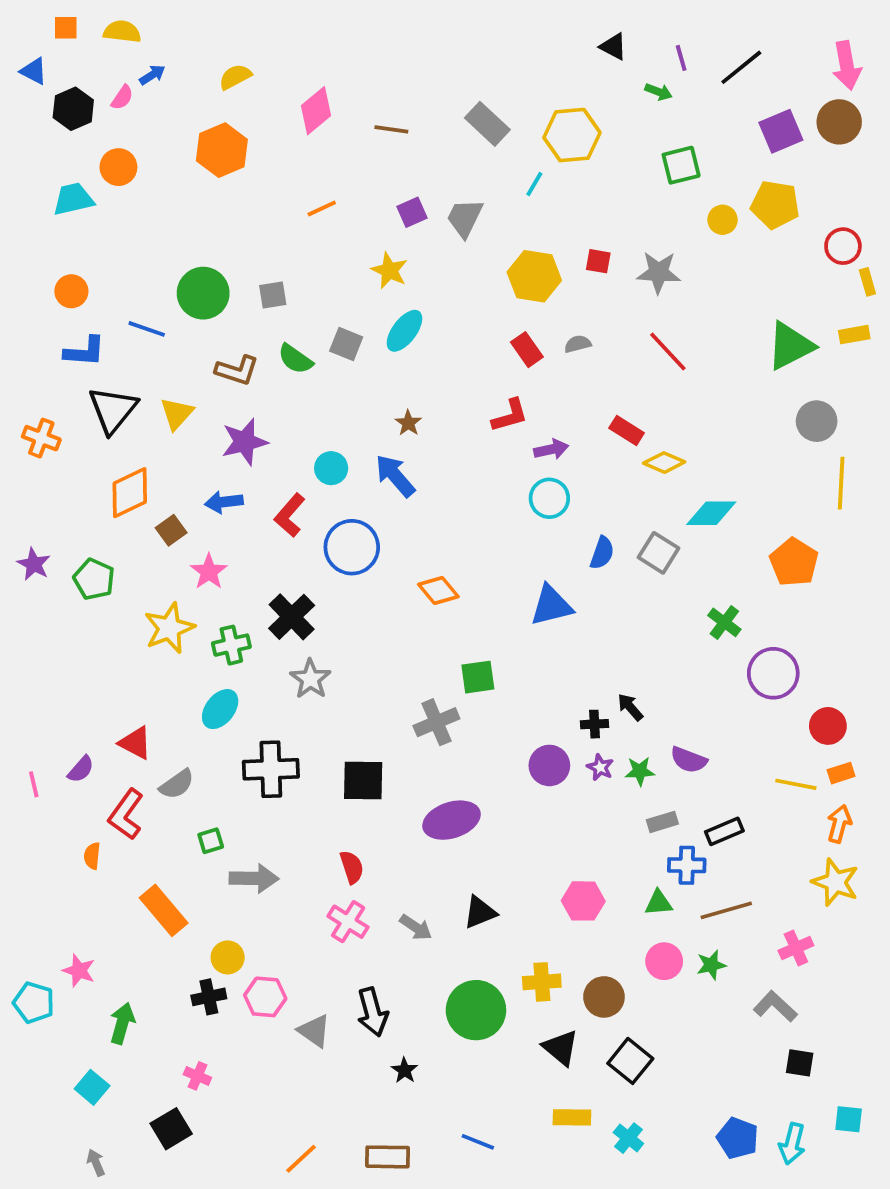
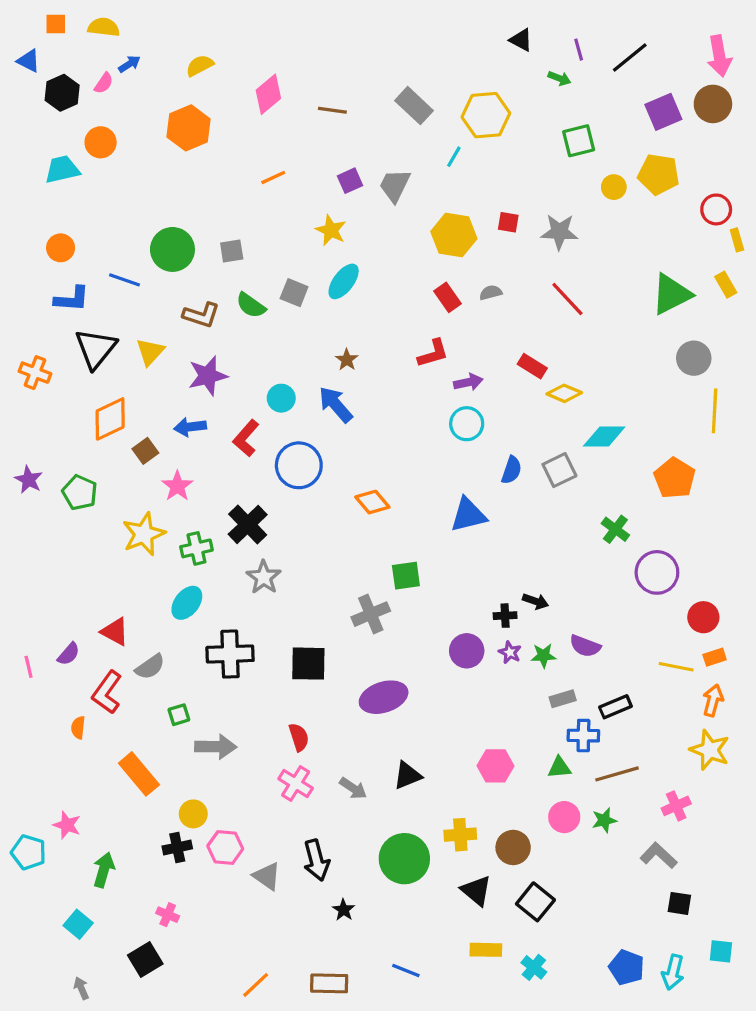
yellow rectangle: (854, 335) -> (726, 285), turned 70
gray square: (659, 553) -> (559, 470), turned 32
black arrow: (630, 707) -> (535, 601), turned 150

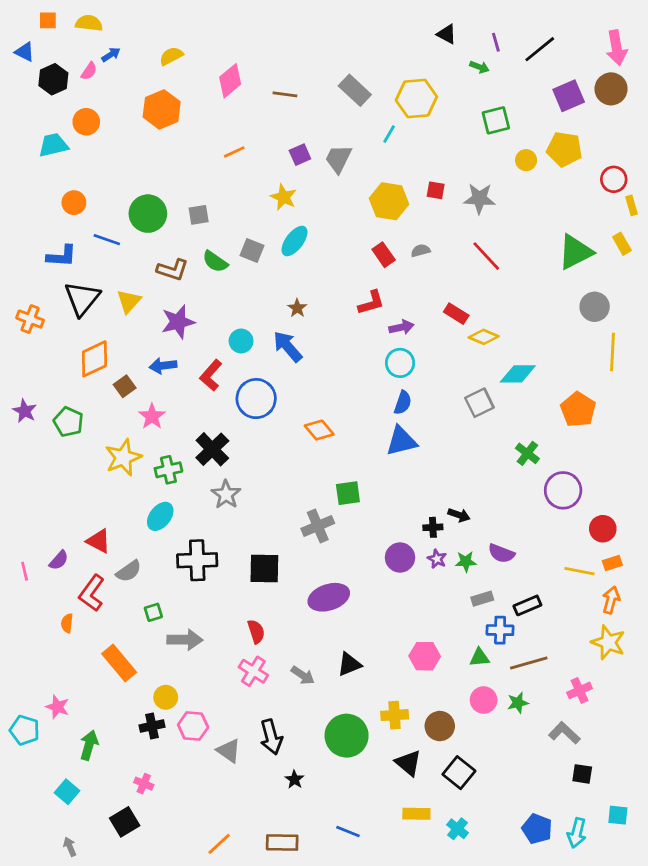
orange circle: (61, 248) -> (74, 203), moved
blue semicircle: (511, 470) -> (403, 403), moved

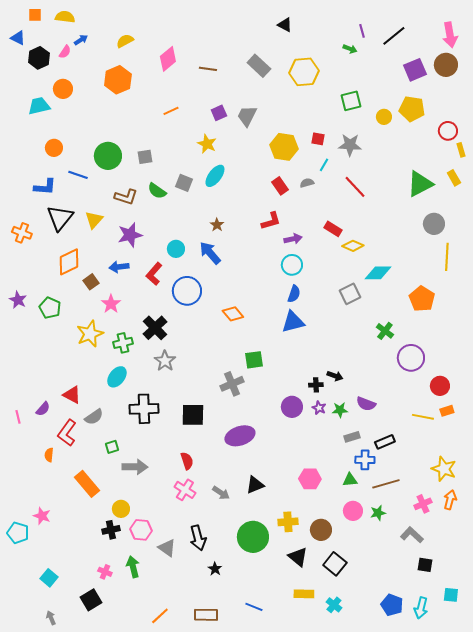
black triangle: (447, 34) -> (285, 25), moved
green square: (496, 120) -> (351, 101), moved
cyan line: (389, 134) -> (324, 165), moved
orange arrow: (611, 600) -> (450, 500), moved
green arrow: (89, 745) -> (133, 567), moved, turned -30

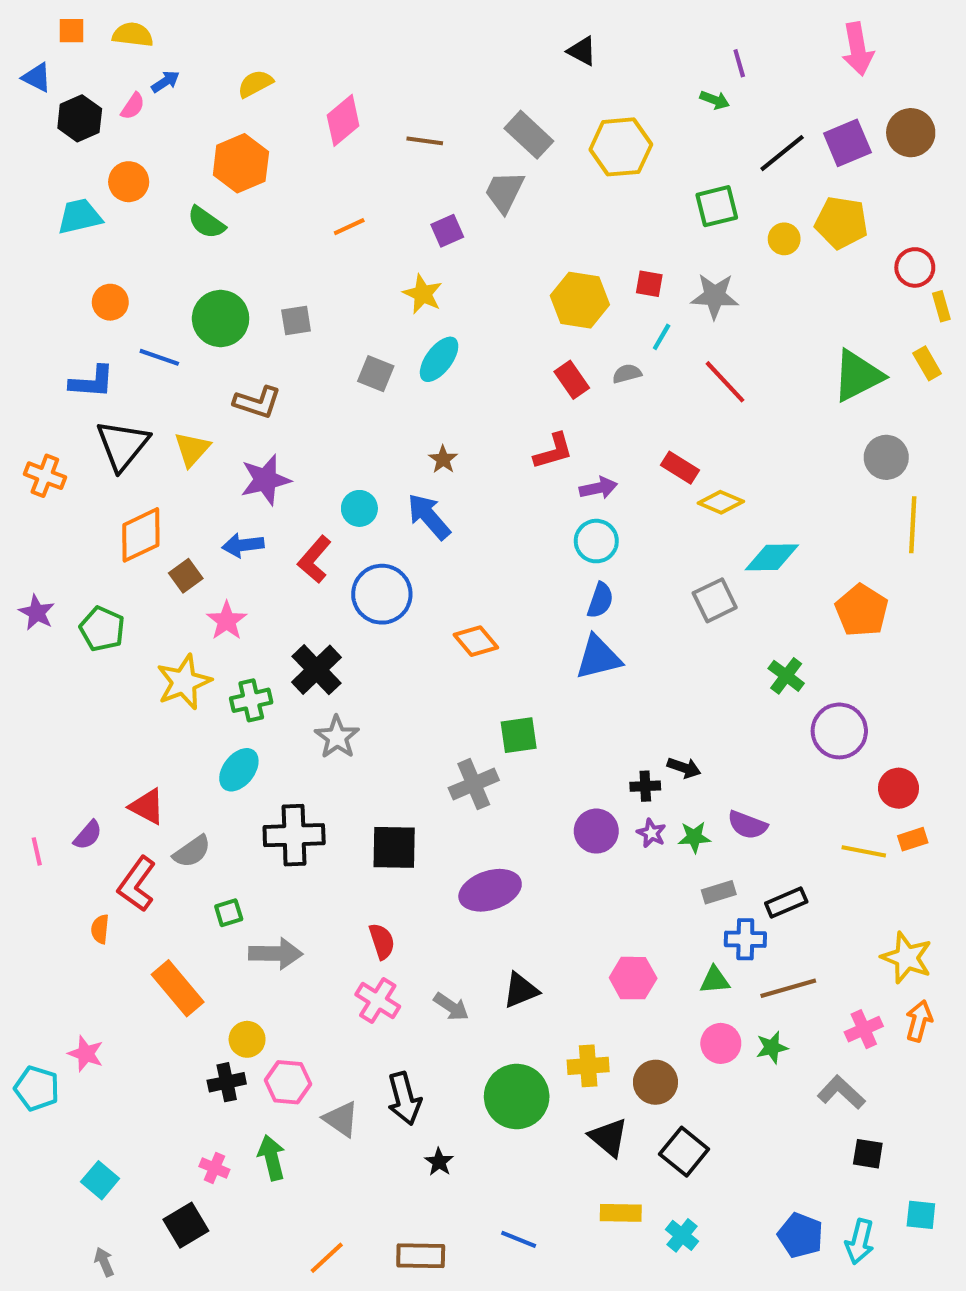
pink arrow: (450, 35) -> (858, 49), moved
black line: (394, 36) -> (782, 153), moved
gray trapezoid: (247, 116) -> (504, 192), moved
green semicircle: (157, 191) -> (206, 223), moved

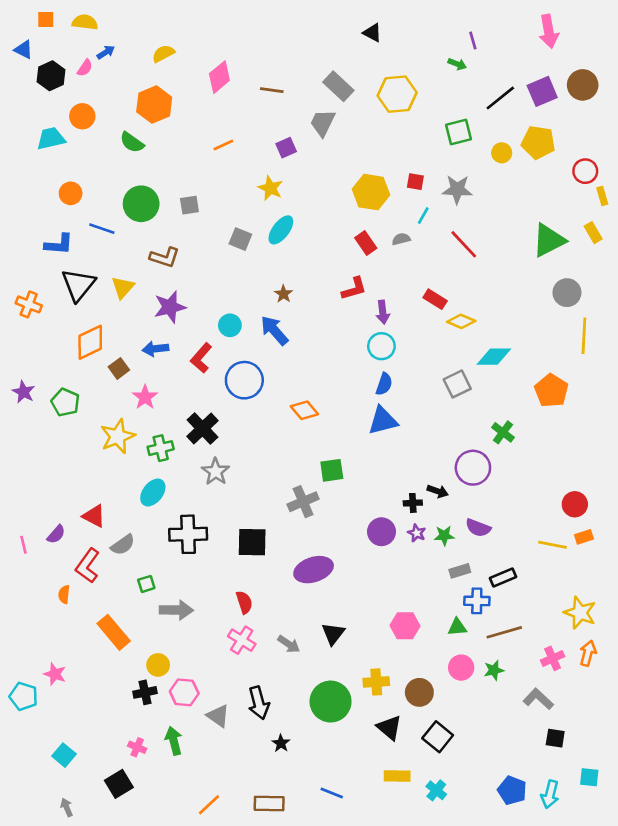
purple arrow: (598, 488) -> (383, 312), turned 95
purple circle: (839, 731) -> (473, 468), moved
black triangle: (521, 990) -> (333, 634), turned -30

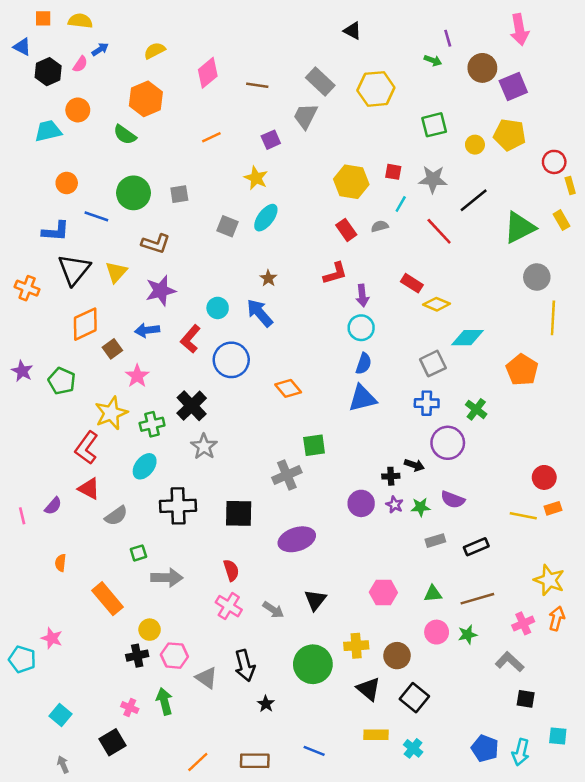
brown circle: (583, 85) -> (482, 68), moved
black line: (500, 98) -> (474, 200), moved
red L-shape: (88, 566) -> (86, 448), moved
blue cross: (477, 601) -> (427, 403), moved

